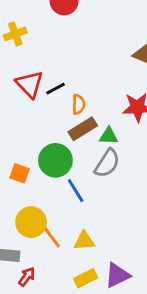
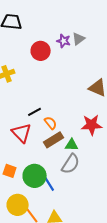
red triangle: (30, 84) -> (22, 133), moved
orange semicircle: (78, 104) -> (51, 123), turned -40
green circle: (55, 160) -> (35, 176), moved

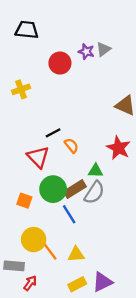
red star: (92, 125) -> (118, 148), turned 30
brown rectangle: (54, 140) -> (75, 189), moved
green circle: (35, 176) -> (53, 189), moved

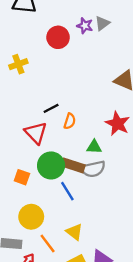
orange semicircle: (71, 146) -> (70, 121), turned 56
brown rectangle: (75, 189) -> (73, 165), turned 50
gray semicircle: (94, 193) -> (93, 169), turned 45
orange line: (50, 251) -> (48, 244), moved
yellow triangle: (76, 254) -> (74, 232), turned 42

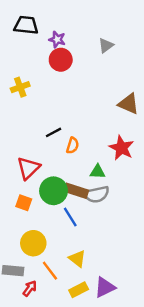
purple star: (85, 26) -> (57, 39), moved
red triangle: (36, 133) -> (29, 168), moved, turned 30

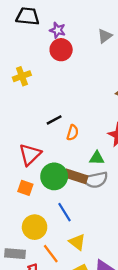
blue line: (70, 217) -> (65, 212), moved

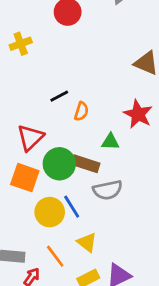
gray semicircle: (96, 180) -> (108, 190), moved
orange square: (25, 188) -> (25, 178), size x1.5
yellow circle: (35, 227) -> (50, 212), moved

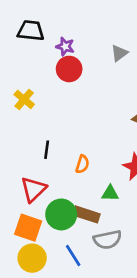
yellow cross: (21, 44) -> (24, 99), turned -30
black line: (59, 96) -> (47, 150), moved, turned -54
yellow circle: (50, 212) -> (32, 258), moved

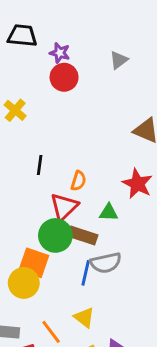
red triangle: (33, 189) -> (64, 207), moved
orange square: (28, 228) -> (34, 263), moved
blue line: (73, 255) -> (86, 273), moved, turned 45

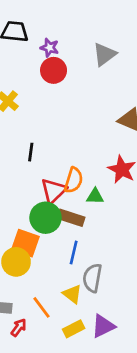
gray triangle: (119, 60) -> (104, 54), size x1.4
orange semicircle: (78, 181) -> (74, 180), moved, size x1.4
gray semicircle: (106, 263) -> (92, 278), moved, turned 112

